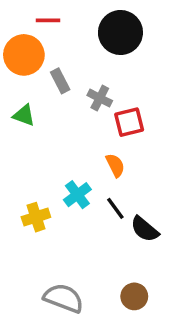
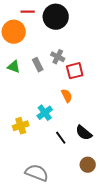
black circle: (120, 33) -> (56, 17), moved
gray rectangle: (60, 81) -> (38, 65), moved
black line: (115, 208) -> (61, 138), moved
brown circle: (134, 296) -> (88, 165), moved

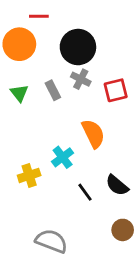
black circle: (56, 17) -> (78, 47), moved
green triangle: (14, 67) -> (19, 93), turned 32
red square: (75, 71) -> (116, 90), moved
orange semicircle: (67, 96) -> (93, 134), size x1.5

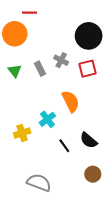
black circle: (78, 47) -> (89, 36), moved

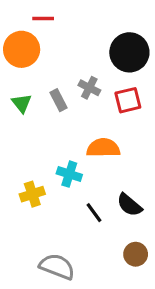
orange semicircle: (71, 101) -> (103, 148), turned -65
cyan cross: (47, 119) -> (69, 174), turned -35

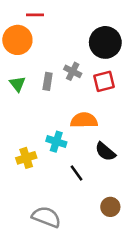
gray rectangle: (59, 100) -> (48, 81), turned 36
black semicircle: (129, 205) -> (105, 152), moved

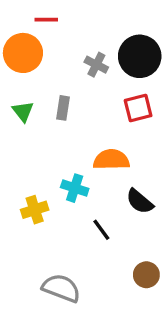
gray cross: (73, 71) -> (96, 65), moved

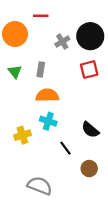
red line: (46, 20) -> (41, 16), moved
gray cross: (96, 65) -> (62, 42), turned 32
orange semicircle: (111, 160) -> (47, 95), moved
brown circle: (146, 275) -> (89, 169), moved

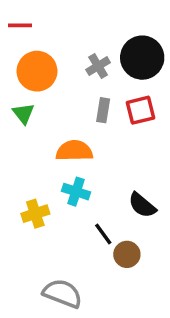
red line: (41, 16) -> (20, 25), moved
orange circle: (15, 34) -> (37, 71), moved
gray rectangle: (41, 70) -> (103, 110), moved
brown circle: (89, 169) -> (127, 254), moved

